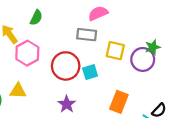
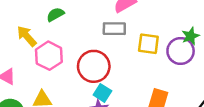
green semicircle: (36, 18) -> (55, 15), turned -140
cyan square: (90, 72) -> (102, 93), moved, turned -35

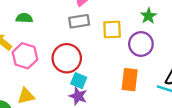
green semicircle: (55, 15) -> (24, 18), turned 42
purple circle: (181, 51) -> (141, 44), moved

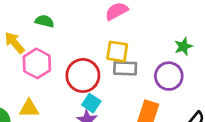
gray rectangle: (79, 21) -> (125, 68), moved
yellow square: (112, 29) -> (117, 52), moved

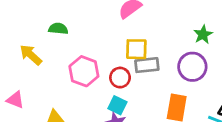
pink hexagon: (37, 63) -> (84, 71), moved
red circle: (83, 75) -> (120, 78), moved, size x0.6

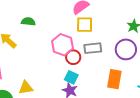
yellow square: (136, 49) -> (85, 25), moved
pink hexagon: (84, 71) -> (63, 45), moved

